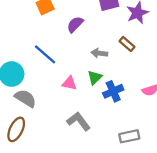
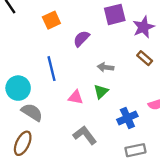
brown rectangle: (127, 44) -> (145, 58), moved
blue line: (45, 54) -> (51, 69), turned 35
blue cross: (113, 91) -> (127, 118), moved

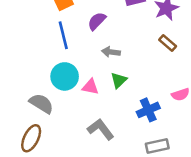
gray arrow: (106, 67) -> (111, 52), moved
blue line: (51, 69) -> (63, 35), moved
cyan circle: (18, 88) -> (65, 76), moved

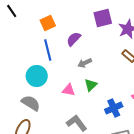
gray arrow: (111, 52) -> (85, 63), turned -32
cyan circle: (65, 76) -> (37, 76), moved

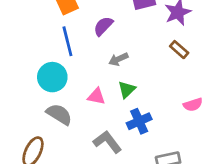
gray semicircle: (31, 103) -> (59, 114), moved
blue cross: (114, 108) -> (139, 121), moved

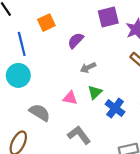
blue line: (67, 41) -> (22, 44), moved
cyan circle: (52, 77) -> (18, 75), moved
blue cross: (139, 121) -> (115, 108), moved, turned -30

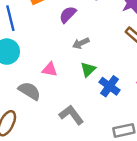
pink triangle: (70, 98) -> (50, 69), moved

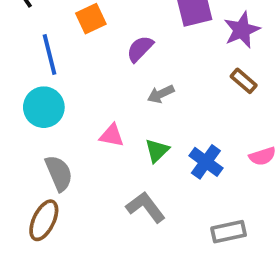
green triangle: (88, 69) -> (157, 151), moved
gray semicircle: (29, 91) -> (59, 173), moved, turned 35

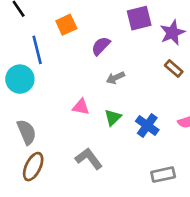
cyan circle: (44, 107) -> (20, 79), moved
gray semicircle: (59, 173) -> (27, 132), moved
gray L-shape: (146, 207) -> (89, 159), moved

